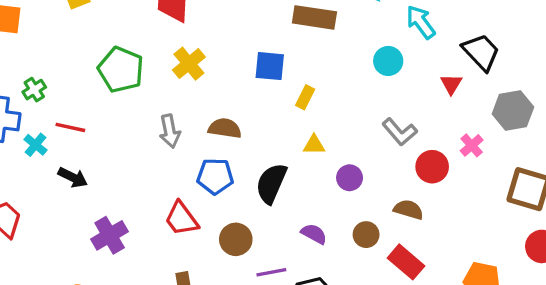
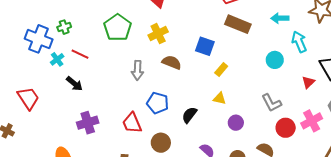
brown semicircle: (225, 128) -> (172, 62), moved
pink cross: (472, 145) -> (312, 121), size x1.5
black semicircle: (271, 183) -> (189, 115), size x0.7

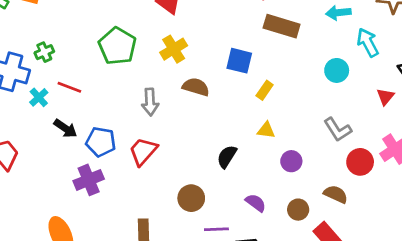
blue pentagon: (158, 103) -> (101, 142), moved
red trapezoid: (132, 123) -> (143, 151), moved, turned 70

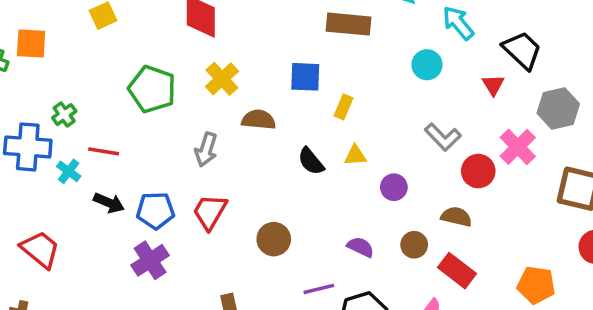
gray arrow: (150, 102) -> (206, 150), turned 32
black semicircle: (227, 157) -> (311, 161), moved, turned -60
brown circle: (191, 198) -> (274, 239), moved

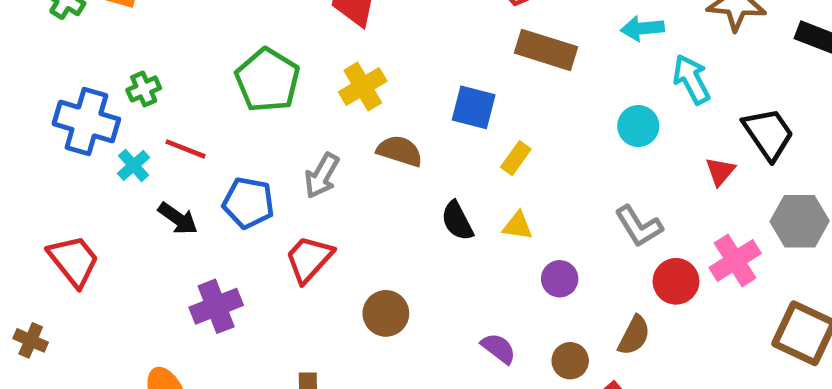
blue pentagon: (156, 211) -> (248, 203), moved
brown semicircle: (456, 217) -> (634, 335), turned 92

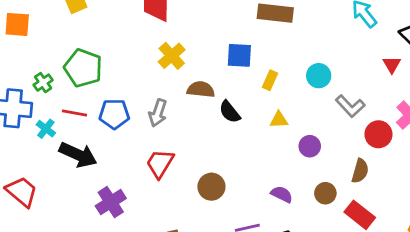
green pentagon: (268, 80) -> (83, 68), moved
cyan circle: (638, 126) -> (319, 76), moved
blue pentagon: (248, 203) -> (114, 114), moved
black arrow: (178, 219) -> (78, 155), size x1.5
black semicircle: (457, 221) -> (230, 112), moved

